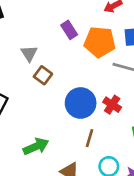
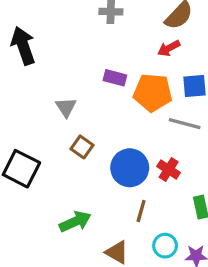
purple rectangle: (69, 30) -> (115, 78), turned -42
brown square: (43, 75) -> (82, 147), moved

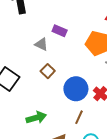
purple rectangle: (115, 78) -> (60, 31), moved
gray triangle: (66, 107) -> (41, 44), turned -40

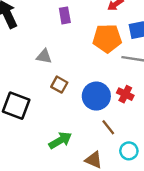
purple rectangle: (60, 31) -> (65, 15), moved, turned 72
brown line: (79, 117) -> (108, 127), turned -48

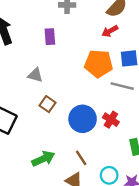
purple rectangle: (65, 15) -> (50, 37), moved
brown line: (108, 127) -> (81, 158), moved

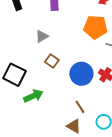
gray triangle: (35, 75) -> (42, 36), turned -48
green arrow: (43, 159) -> (33, 96), moved

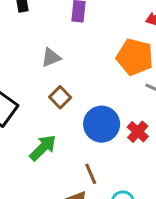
green arrow: (33, 96) -> (43, 148), moved, turned -30

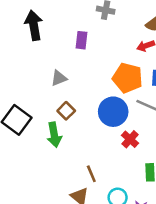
blue circle: (102, 124) -> (113, 112), moved
green arrow: (43, 148) -> (54, 135), moved, turned 125

